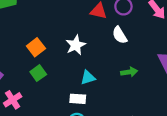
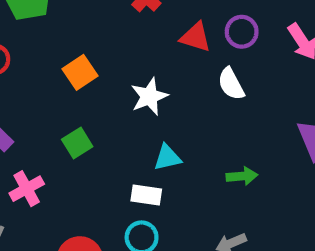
orange square: (36, 47) -> (80, 72), moved
green arrow: (129, 72) -> (242, 176), moved

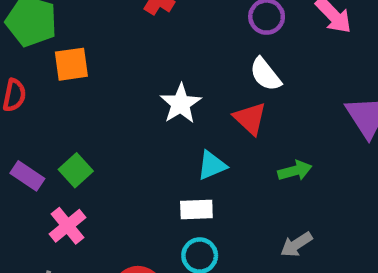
red triangle: (196, 37) -> (250, 118), moved, turned 36
orange square: (80, 72) -> (71, 64), moved, turned 36
green square: (77, 143) -> (76, 170), moved

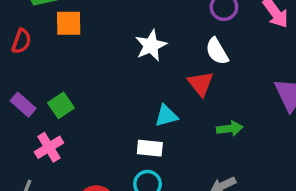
white star: (181, 104) -> (151, 45), moved

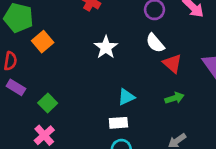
orange square: (69, 23) -> (43, 42), turned -30
red triangle: (201, 84) -> (172, 63), moved
purple rectangle: (23, 105) -> (16, 87), moved

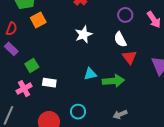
green arrow: (174, 98) -> (113, 81), moved, size x1.5
white rectangle: (118, 123) -> (49, 83), moved

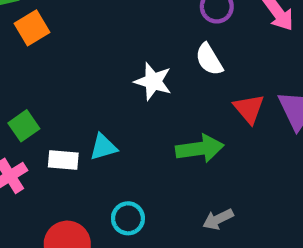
white star: (84, 34) -> (153, 81), moved, turned -30
red triangle: (129, 57) -> (249, 109), moved
cyan triangle: (90, 74) -> (103, 147), moved

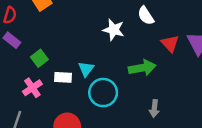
cyan triangle: (103, 147) -> (86, 69), turned -35
cyan circle: (128, 218) -> (103, 93), moved, size x1.5
gray arrow: (218, 219) -> (154, 109), turned -56

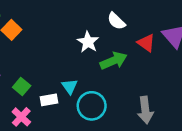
white star: (114, 30) -> (88, 42), turned 30
green arrow: (142, 68) -> (114, 61), moved
gray arrow: (154, 109) -> (145, 110), size x1.5

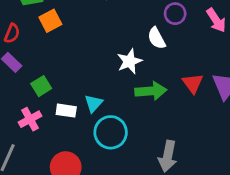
white semicircle: (116, 21) -> (157, 38), moved

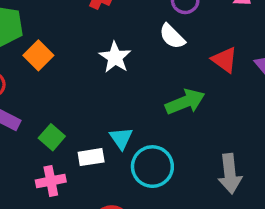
white star: (129, 61) -> (115, 57), moved
red triangle: (193, 83) -> (225, 60), moved
pink cross: (30, 119) -> (51, 181), turned 35

